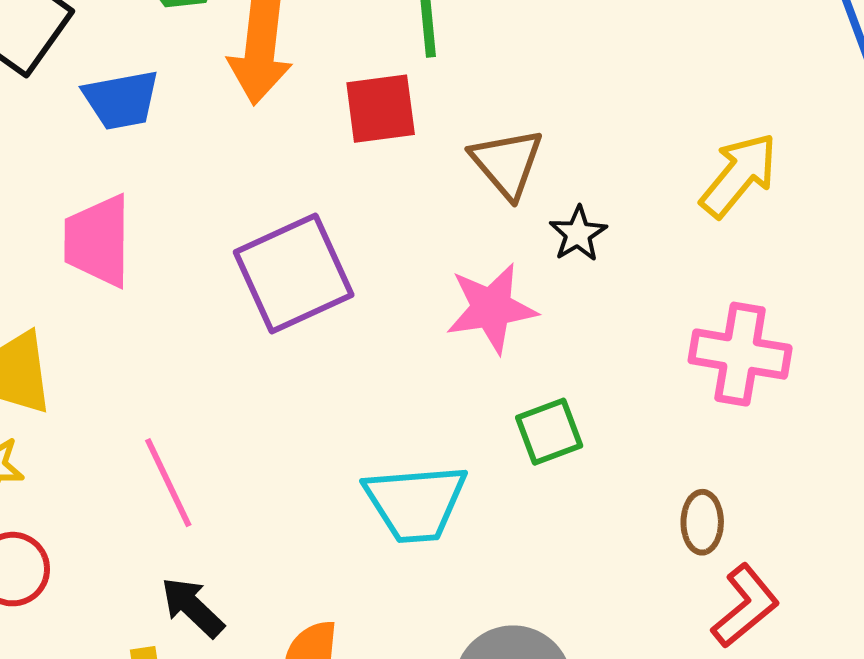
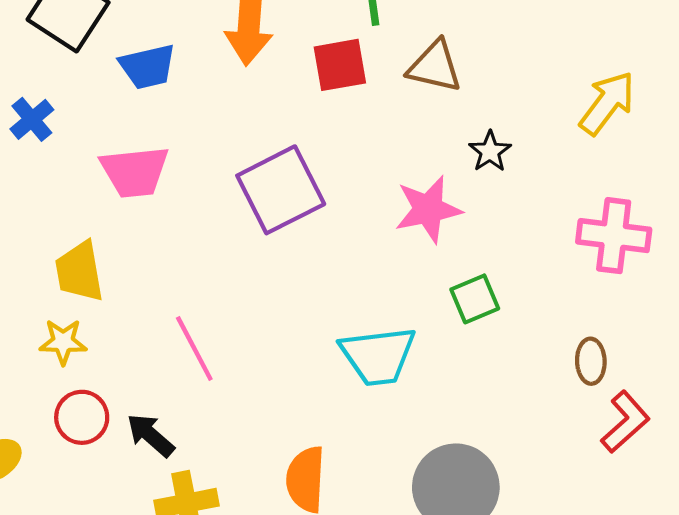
brown triangle: (507, 163) -> (435, 66), moved, turned -34
pink trapezoid: (98, 241) -> (135, 172), turned -94
black arrow: (192, 607) -> (150, 435), moved

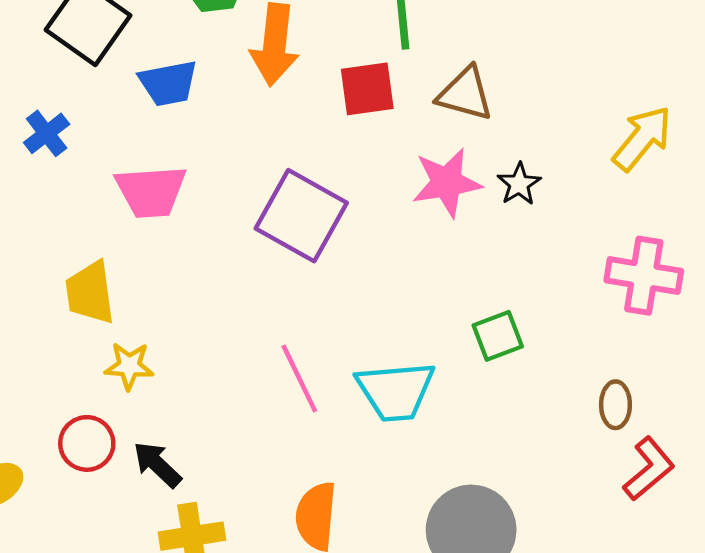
purple square: (281, 190) -> (301, 216), turned -36
pink star: (428, 209) -> (447, 183), moved
yellow star: (63, 342) -> (129, 366), moved
pink line: (194, 348) -> (299, 379), moved

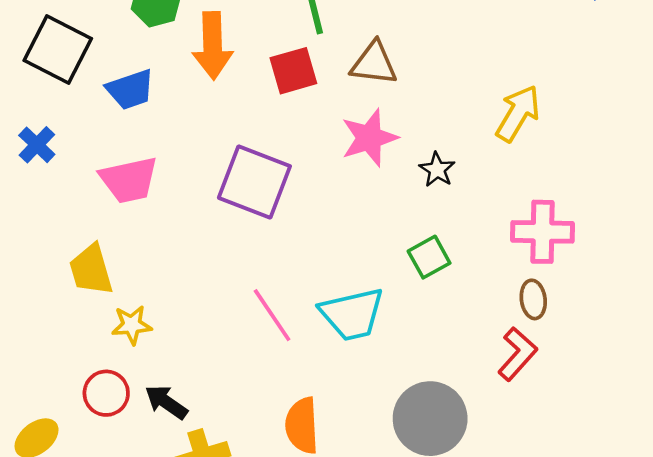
yellow arrow: (642, 138) -> (518, 113), moved
black star: (519, 184) -> (437, 170), moved
pink cross: (644, 276) -> (542, 232), moved
red L-shape: (649, 469) -> (517, 354), moved

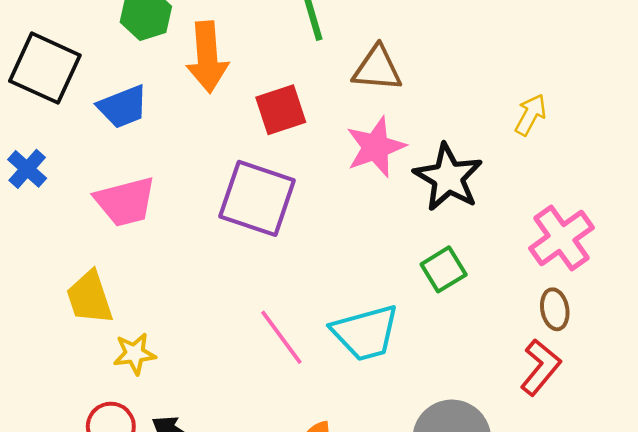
red square: (293, 71) -> (281, 110), moved
yellow arrow: (518, 113) -> (530, 115), size x0.7
black star: (437, 170) -> (448, 177), size x1.8
pink cross: (542, 232) -> (561, 238), turned -34

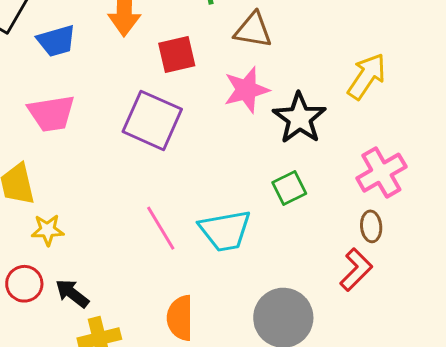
yellow arrow: (530, 115) -> (367, 76), size x1.5

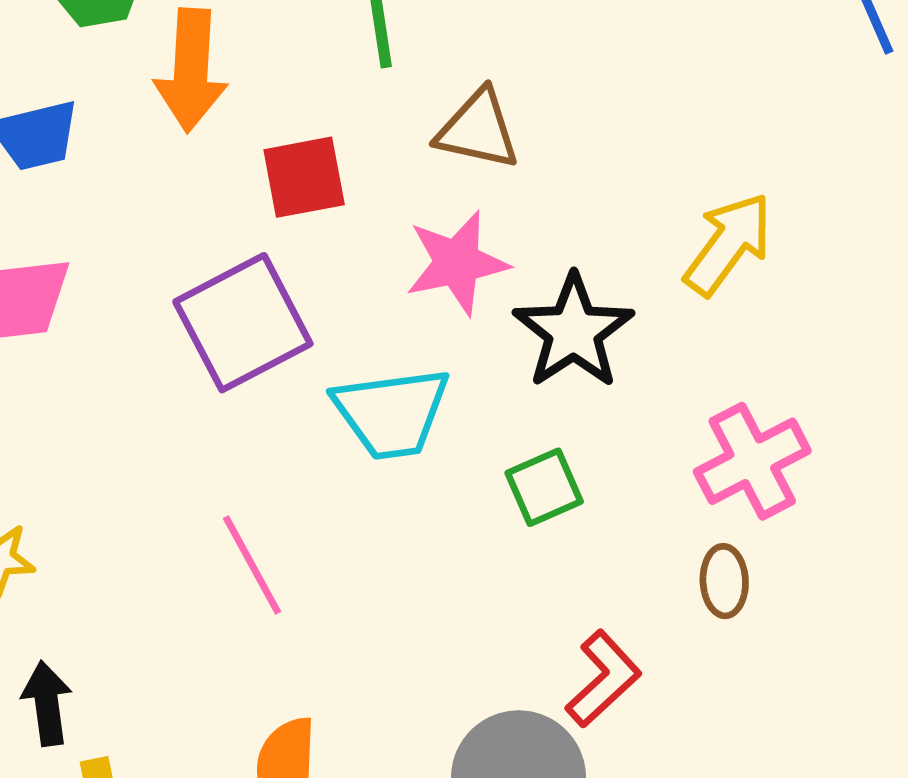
purple square: (152, 120) -> (243, 323), turned 36
cyan trapezoid: (225, 231) -> (392, 413), moved
red L-shape: (356, 270) -> (603, 679), moved
black arrow: (72, 293) -> (47, 703), turned 42

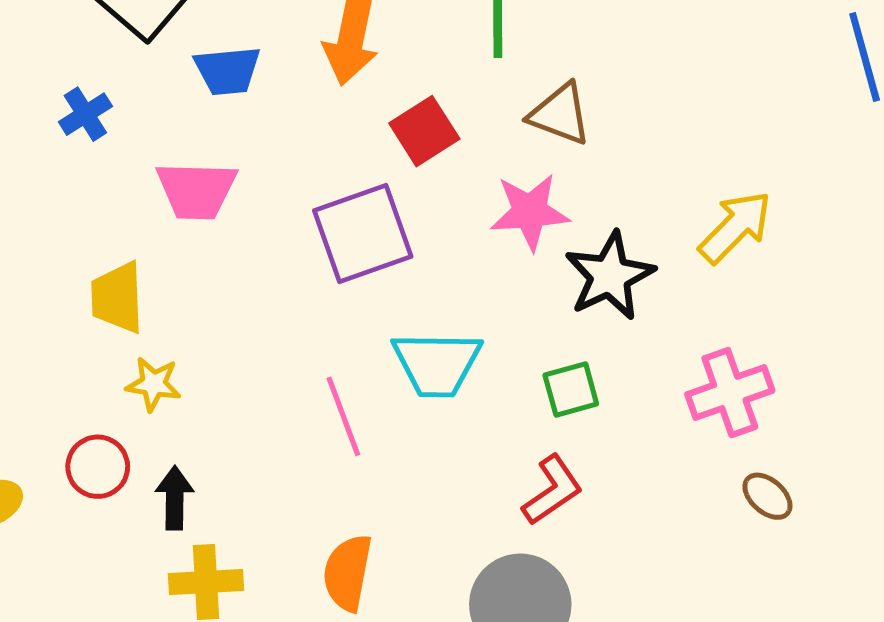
red square: (304, 177) -> (424, 131), turned -30
cyan trapezoid: (392, 413) -> (437, 364), moved
brown ellipse: (724, 581) -> (767, 496), moved, turned -54
red L-shape: (603, 679) -> (552, 490), moved

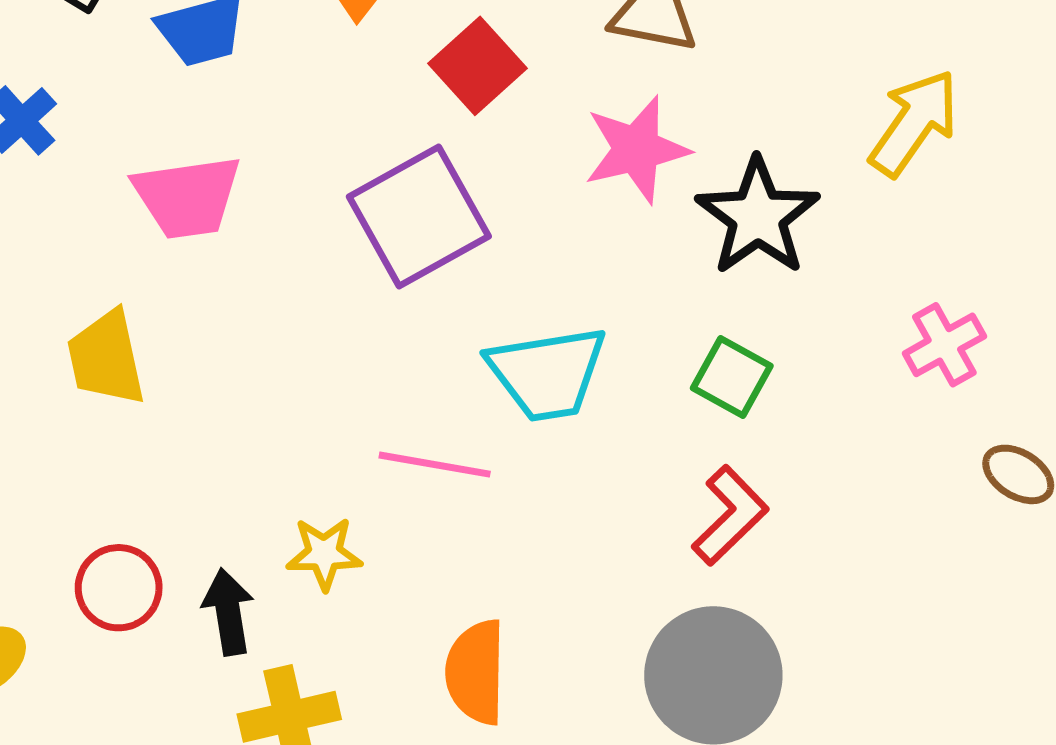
yellow star: (154, 384) -> (324, 554), moved
green square: (571, 390) -> (732, 377), turned -36
pink cross: (730, 393) -> (944, 345), size x0.7
pink line: (343, 416) -> (435, 465), turned -50

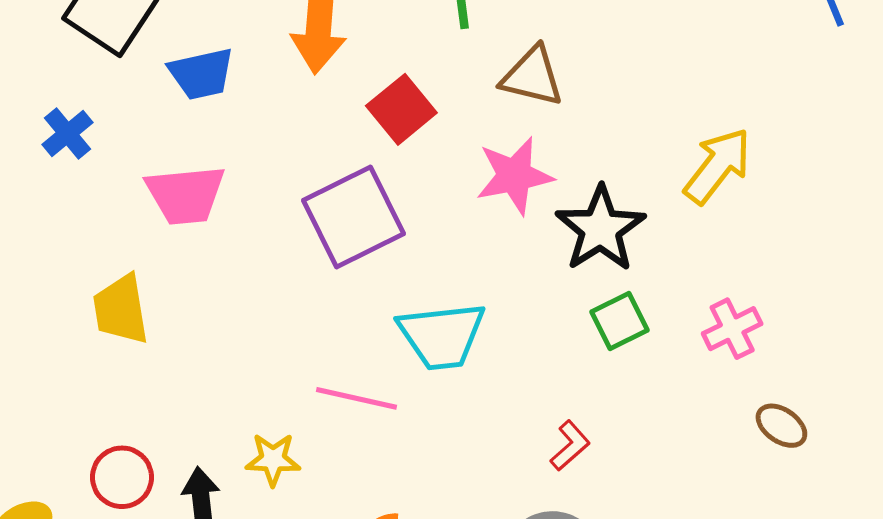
green square: (732, 377) -> (620, 321), moved, turned 32
red L-shape: (730, 515) -> (570, 446), size x0.7

